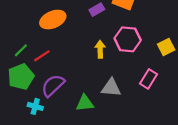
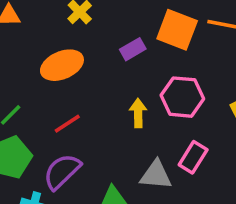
red line: (42, 56) -> (67, 124), moved
pink rectangle: (149, 79) -> (193, 157), moved

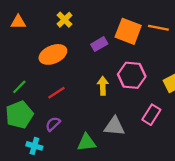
pink rectangle: (193, 157) -> (151, 115), moved
purple semicircle: (62, 171) -> (53, 124), size x0.6

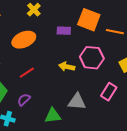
orange line: (158, 28) -> (115, 32), moved
purple rectangle: (99, 44) -> (64, 31), turned 32
yellow arrow: (103, 86) -> (67, 67), turned -77

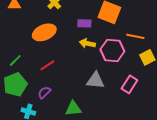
orange line: (115, 32) -> (135, 36), moved
yellow arrow: (67, 67) -> (87, 43), moved
gray triangle: (77, 102) -> (95, 80), moved

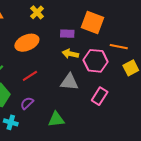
gray triangle: (95, 80) -> (69, 82), moved
pink rectangle: (129, 84) -> (100, 96), moved

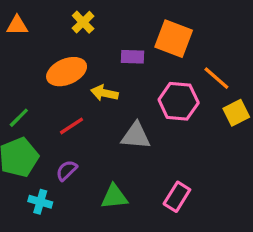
orange line: (119, 47) -> (216, 78), turned 30
yellow arrow: (70, 54) -> (104, 93), moved
pink rectangle: (100, 96) -> (177, 197), moved

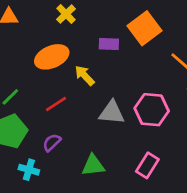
orange square: (174, 39) -> (145, 28), turned 32
yellow arrow: (104, 93) -> (85, 75), turned 35
pink hexagon: (179, 101) -> (152, 110), moved

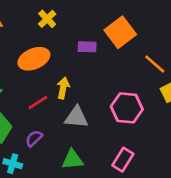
yellow arrow: (85, 75) -> (63, 88), moved, turned 54
gray triangle: (112, 113) -> (76, 117), moved

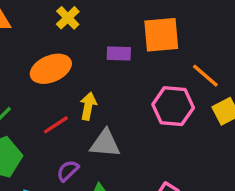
orange square: (120, 32) -> (161, 35), turned 32
pink hexagon: (127, 108) -> (173, 106), moved
purple semicircle: (34, 138) -> (68, 171), moved

